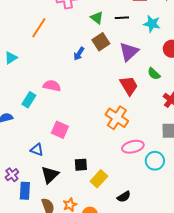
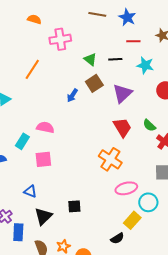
green semicircle: (154, 74) -> (149, 125), moved
pink square: (60, 130) -> (43, 159), moved, turned -30
yellow rectangle: (99, 179) -> (132, 220), moved

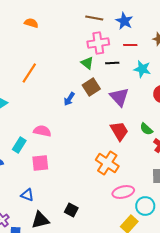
pink cross: (60, 39) -> (98, 43), moved
purple triangle: (122, 93) -> (119, 97), turned -30
black square: (74, 206) -> (71, 210), turned 32
black triangle: (43, 216) -> (40, 220), turned 30

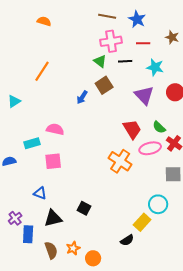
purple triangle: (119, 97) -> (144, 95), moved
cyan rectangle: (19, 145) -> (32, 143), turned 42
pink ellipse: (123, 192) -> (150, 148), moved

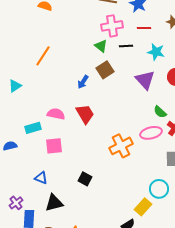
red trapezoid: (132, 129) -> (85, 114), moved
orange cross: (120, 161) -> (121, 146), turned 30
black square: (84, 208) -> (85, 179), moved

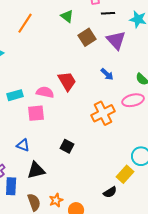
green triangle: (101, 46) -> (67, 16), moved
purple triangle: (145, 80) -> (116, 40), moved
blue arrow: (83, 82) -> (107, 74), moved, turned -80
pink semicircle: (56, 114) -> (45, 92), moved

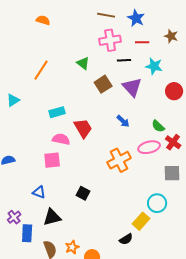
cyan rectangle: (15, 95) -> (57, 112), moved

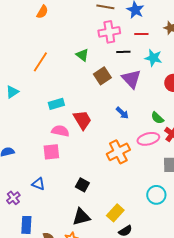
orange semicircle: (43, 20) -> (42, 12), turned 104
purple cross: (14, 217) -> (13, 198), moved
black triangle: (52, 217) -> (81, 217), moved
yellow rectangle: (141, 221) -> (115, 213), moved

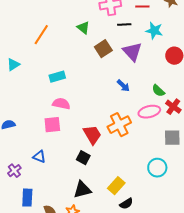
red trapezoid: (82, 120) -> (92, 135), moved

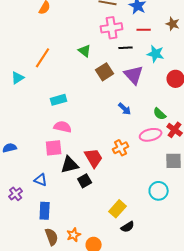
cyan triangle: (13, 65) -> (18, 78), moved
orange cross: (119, 125) -> (121, 148), size x0.7
black square: (83, 158) -> (85, 181), turned 32
black triangle: (82, 190) -> (70, 165), moved
blue rectangle: (27, 198) -> (45, 211), moved

